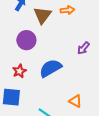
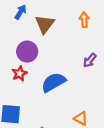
orange arrow: (67, 10) -> (84, 20), moved, turned -88
red star: (19, 71) -> (19, 73), moved

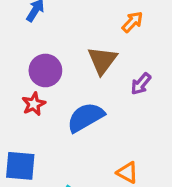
orange arrow: (84, 20) -> (132, 22), turned 48
brown triangle: (45, 24) -> (102, 60), moved

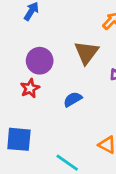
blue semicircle: (86, 117) -> (73, 99), size x0.6

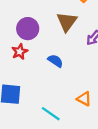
blue semicircle: (73, 99) -> (55, 61), turned 63

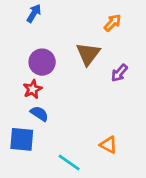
blue semicircle: (55, 61) -> (39, 114), moved

